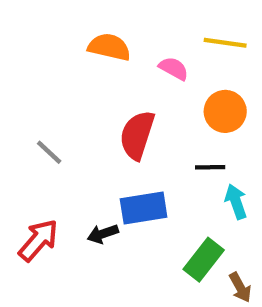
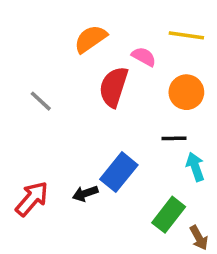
orange semicircle: (109, 47) -> (91, 39), turned -48
red semicircle: (137, 135) -> (114, 87), moved
gray line: (49, 152) -> (41, 101), moved
blue rectangle: (144, 208) -> (119, 172), turned -42

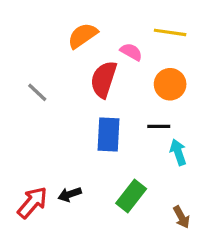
blue rectangle: (119, 172) -> (109, 134), moved, turned -36
black arrow: (85, 193) -> (70, 194), moved
red arrow: (32, 199) -> (32, 202), moved
green rectangle: (169, 215) -> (131, 196), moved

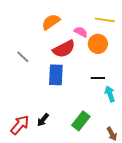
red semicircle: (104, 79) -> (64, 49), turned -135
orange circle: (170, 84) -> (98, 44), moved
blue rectangle: (109, 134) -> (56, 75), moved
black arrow: (70, 194) -> (43, 120), turned -32

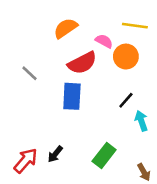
black line: (98, 78) -> (126, 100), turned -48

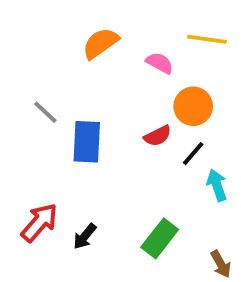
orange circle: (126, 57) -> (193, 106), moved
red semicircle: (82, 63) -> (158, 136), moved, size x0.6
blue rectangle: (72, 96) -> (87, 142), moved
red arrow: (26, 161) -> (39, 223), moved

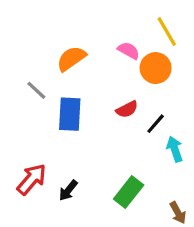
yellow line: (207, 39) -> (167, 31), turned 52
orange semicircle: (101, 43) -> (71, 59), moved
orange circle: (193, 106) -> (156, 68), moved

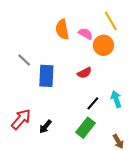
orange semicircle: (71, 59) -> (62, 29), moved, turned -66
black line: (156, 124) -> (93, 103), moved

